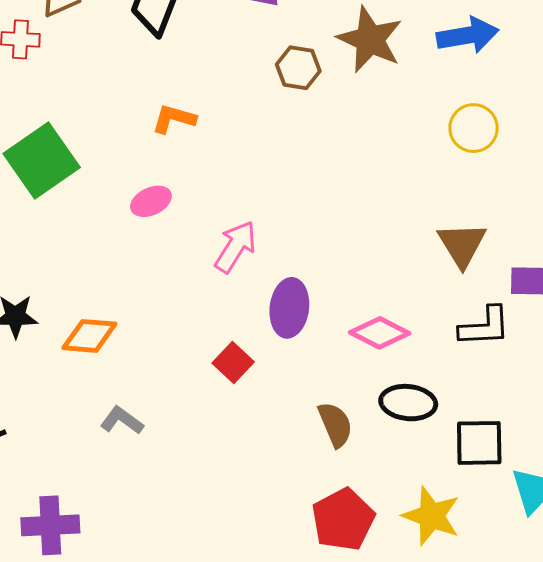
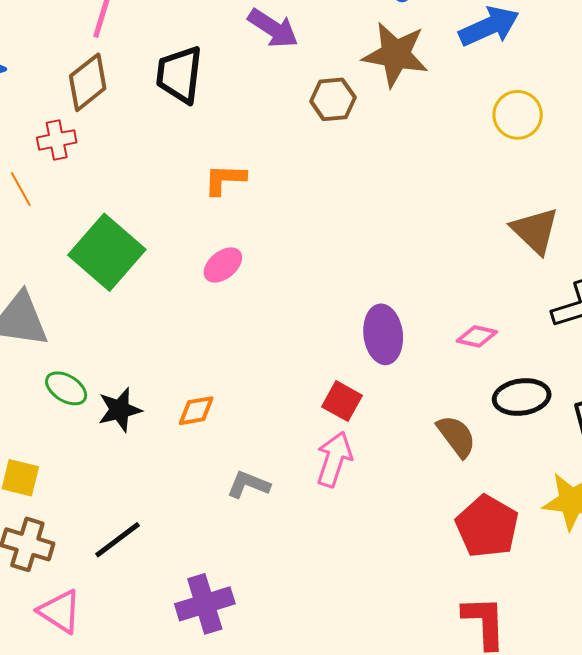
pink arrow: (235, 247) -> (334, 459), moved
pink diamond: (380, 333) -> (477, 336), size x0.7
orange diamond: (89, 336) -> (196, 411), size x0.7

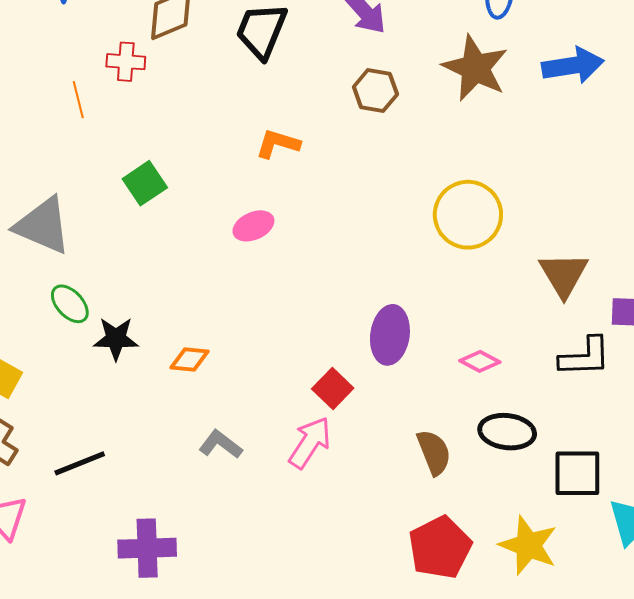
brown hexagon: (333, 99) -> (375, 90), moved
yellow circle: (518, 115) -> (468, 215), moved, size x1.4
green square: (107, 252) -> (145, 183), size x0.6

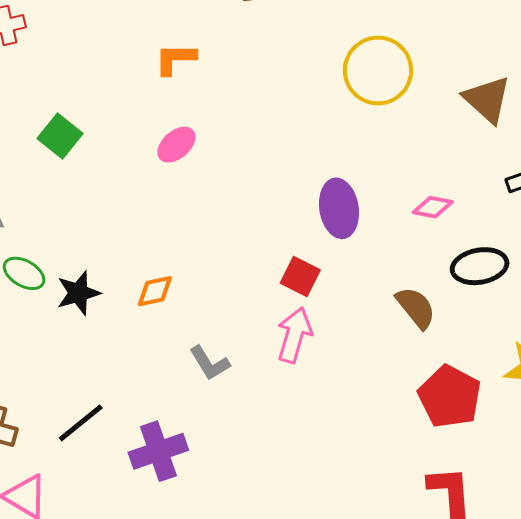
gray L-shape: (220, 444) -> (210, 363), turned -141
purple cross: (147, 548) -> (158, 451), moved

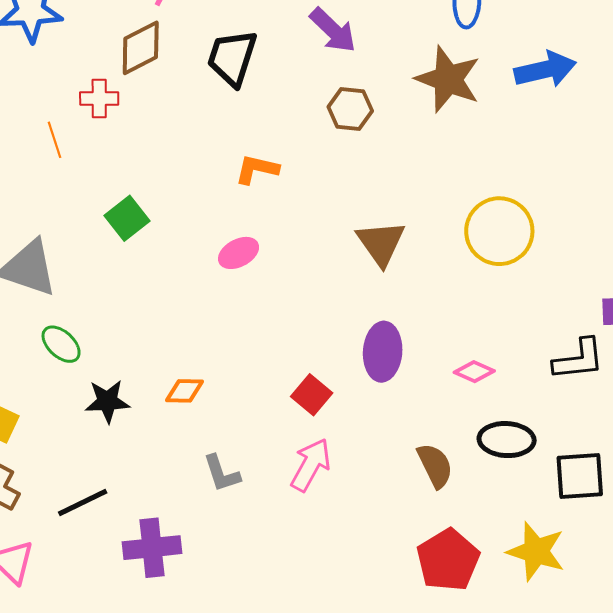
yellow circle: (378, 70) -> (499, 231), moved
brown triangle: (487, 99) -> (381, 243), moved
red square: (300, 277) -> (312, 395), moved
black star: (78, 293) -> (107, 401), moved

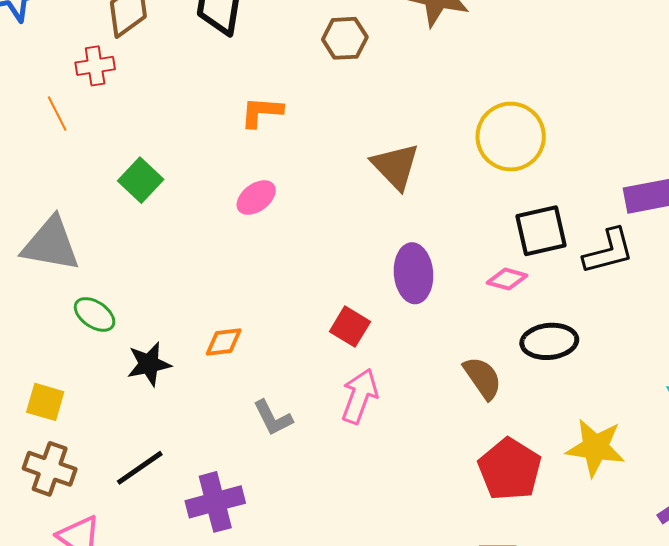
black square: (580, 476) -> (541, 231), moved

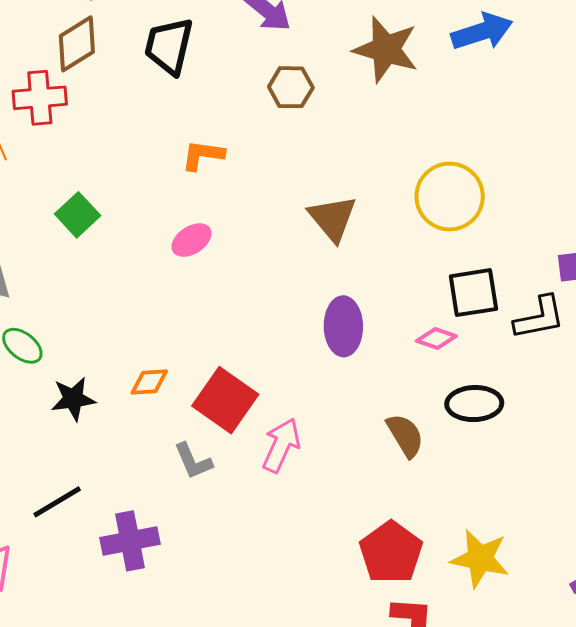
red cross: (95, 66) -> (40, 98), size x1.4
red square: (350, 327) -> (225, 400), moved, size x1.6
yellow star: (595, 448) -> (480, 559), moved
red pentagon: (510, 469) -> (391, 552), moved

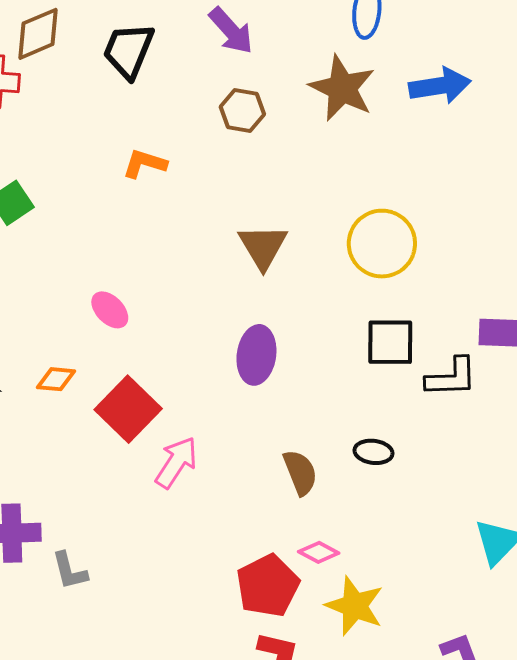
pink ellipse: (192, 240) -> (110, 310), moved, turned 69
pink diamond: (436, 338) -> (319, 552), moved
black ellipse: (474, 404) -> (373, 452), size x0.7
gray L-shape: (193, 461) -> (70, 571), moved

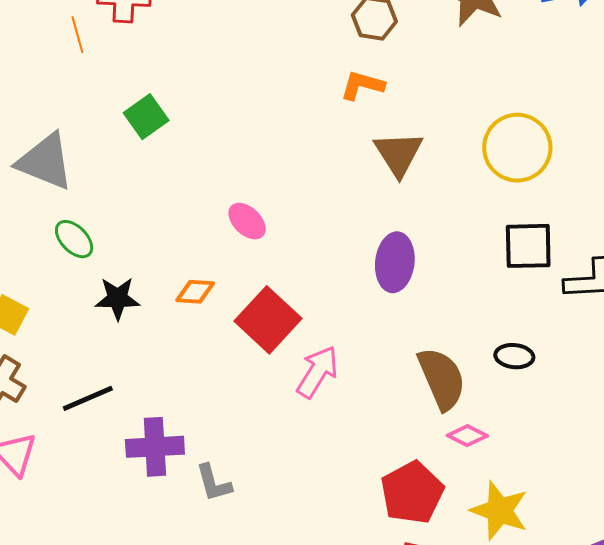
orange L-shape: (145, 164) -> (362, 85), moved
brown semicircle: (300, 472) -> (442, 379), size x1.4
pink diamond: (319, 552) -> (467, 436), moved

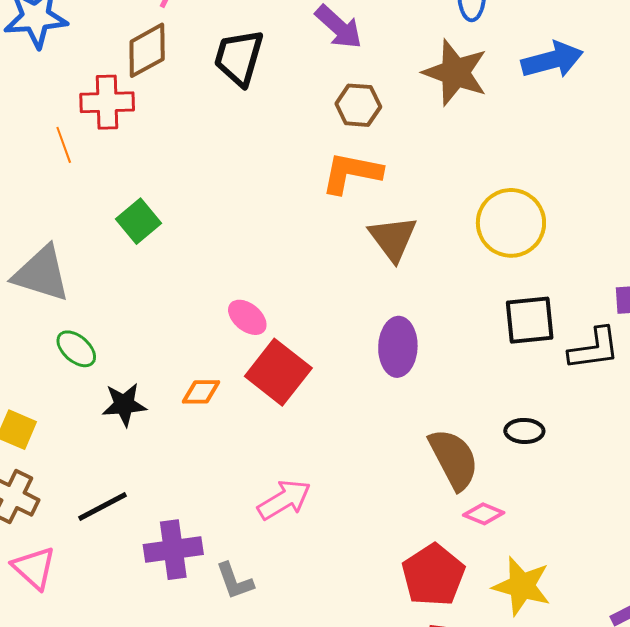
orange L-shape: (362, 85) -> (352, 173), size x1.4
red square: (268, 320) -> (278, 372), moved
pink arrow: (317, 372) -> (284, 500), moved, turned 32

